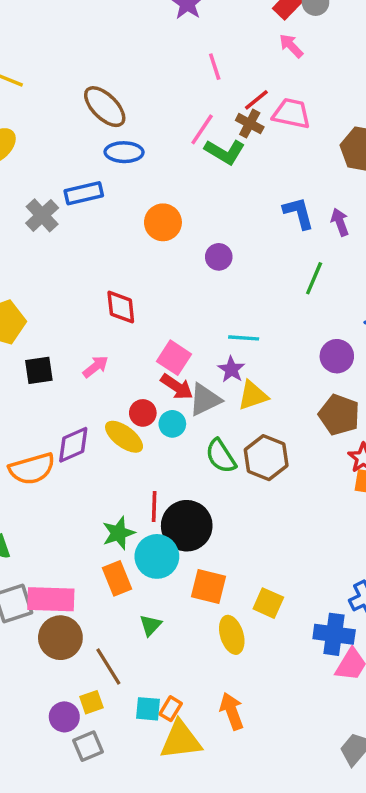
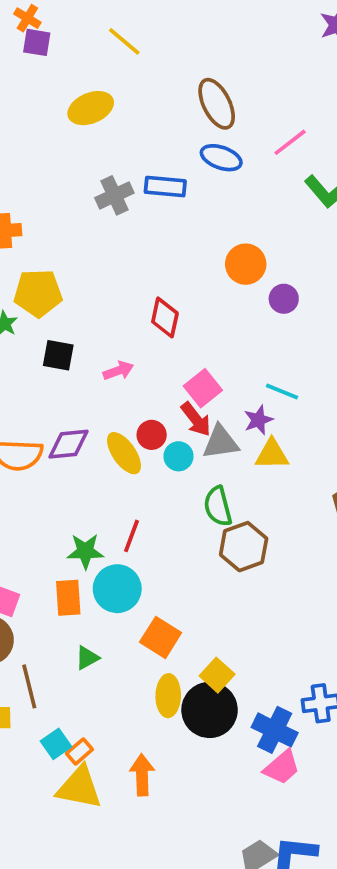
pink line: (202, 129) -> (290, 142), moved
orange circle: (163, 222) -> (246, 264), moved
brown hexagon: (266, 458) -> (244, 547), moved
black circle: (187, 526) -> (210, 710), moved
cyan square: (148, 709) -> (56, 744), turned 32

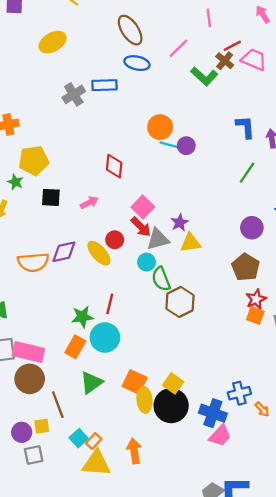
cyan line: (282, 391) -> (170, 145), moved
cyan circle: (179, 456) -> (146, 262), moved
orange rectangle: (68, 598) -> (75, 347), turned 40
orange square: (161, 637) -> (135, 382), moved
green triangle: (87, 658) -> (91, 383), size x1.5

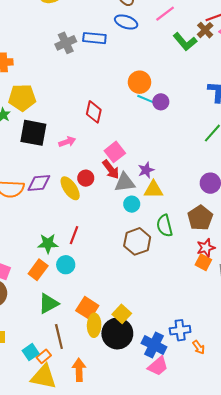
black square: (51, 197) -> (33, 133), size x1.5
cyan circle: (146, 262) -> (132, 204), moved
green semicircle: (161, 279) -> (165, 226), moved
cyan circle: (105, 338) -> (66, 265), size x0.7
brown line: (58, 405) -> (59, 336), moved

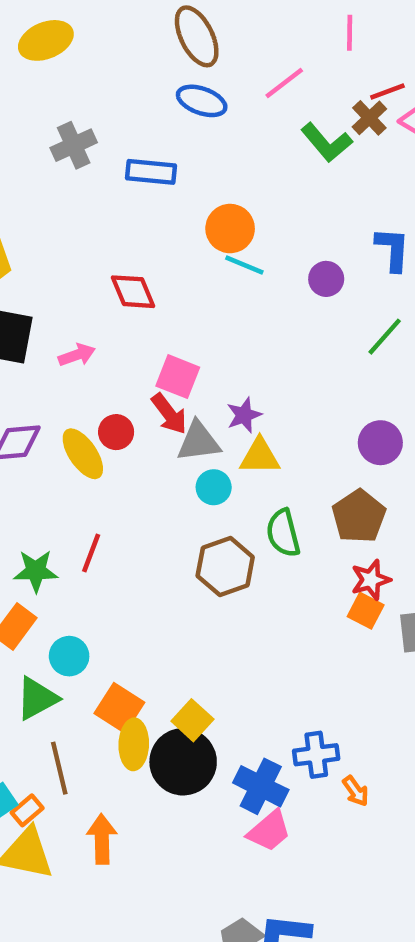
blue rectangle: (94, 38) -> (151, 172), moved
purple circle: (161, 102) -> (326, 279), moved
red diamond: (94, 112) -> (133, 292), turned -35
pink square: (115, 152) -> (178, 377), turned -30
cyan circle: (66, 265) -> (69, 656), moved

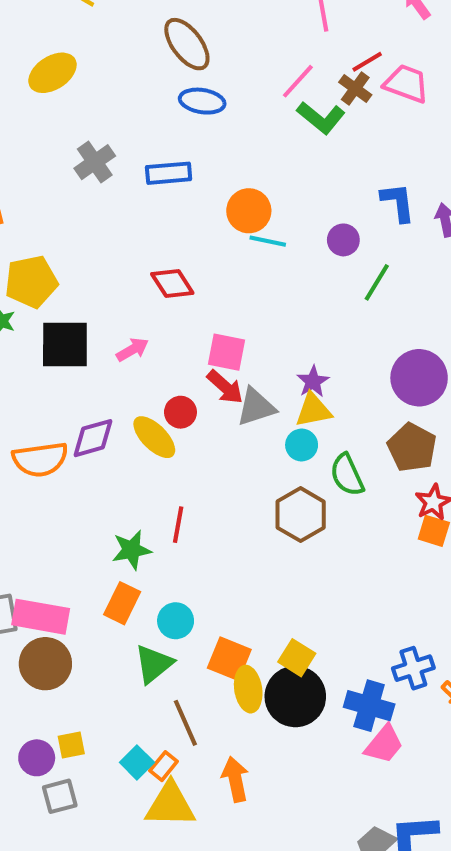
pink line: (284, 83) -> (298, 81), moved
green line: (385, 337) -> (377, 282), moved
purple star: (244, 415) -> (313, 381), moved
purple circle: (380, 443) -> (419, 378), size x1.4
cyan circle: (214, 487) -> (302, 445), moved

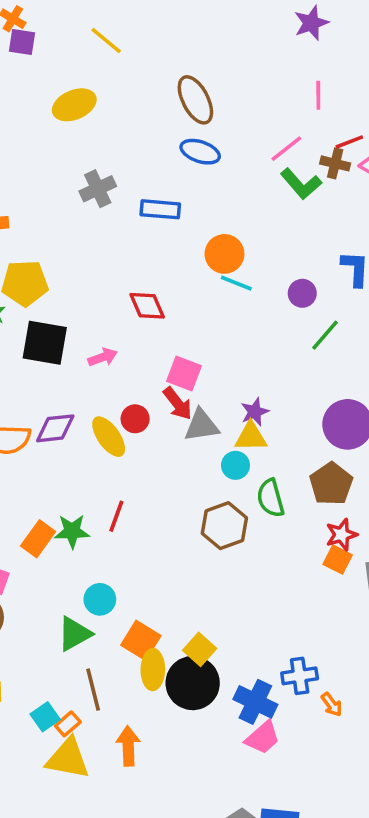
brown cross: (355, 88) -> (335, 163), turned -32
orange rectangle: (122, 603) -> (38, 539), moved

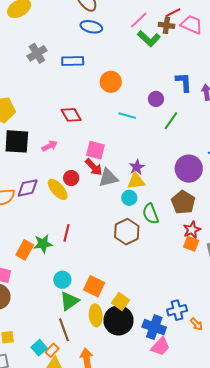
cyan line: (236, 283) -> (127, 116), moved
green triangle: (74, 634) -> (69, 301), moved
orange square: (141, 640) -> (94, 286), moved

